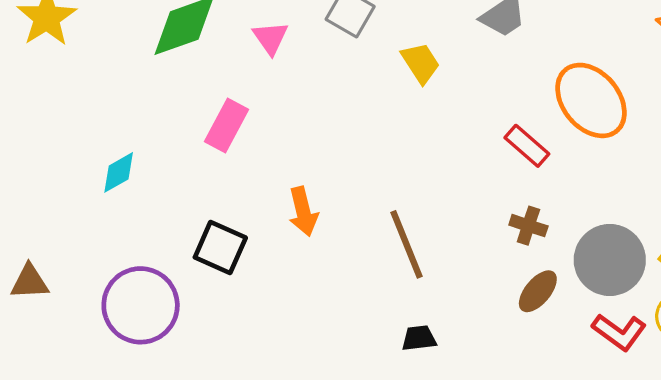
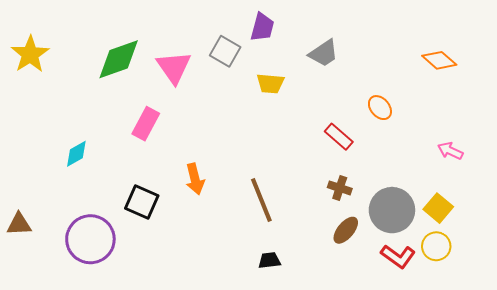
pink triangle: (270, 38) -> (174, 67), size x1.5
yellow trapezoid: (421, 63) -> (270, 83), turned 128
orange ellipse: (591, 100) -> (380, 108), size x0.5

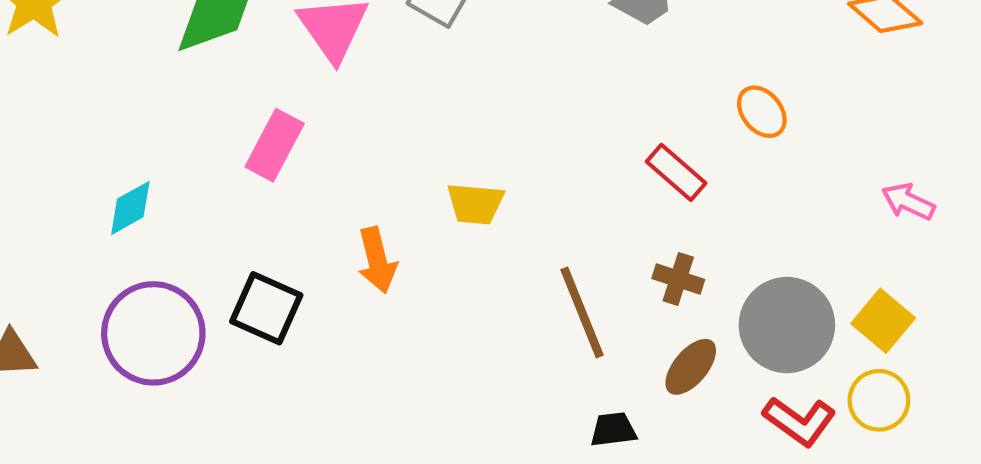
yellow trapezoid: (270, 83) -> (475, 204), moved
brown line: (261, 200) -> (582, 312), moved
purple circle: (90, 239) -> (153, 333), moved
black trapezoid: (269, 260) -> (613, 430), moved

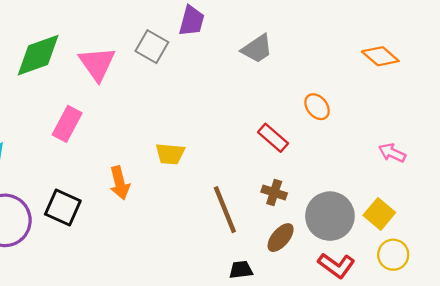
yellow circle: (879, 400) -> (393, 255), moved

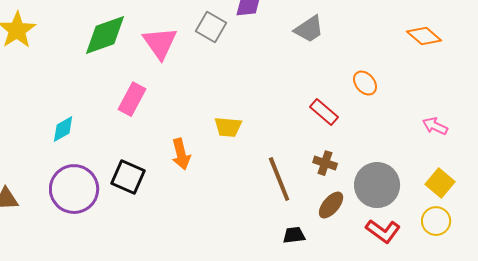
yellow square: (379, 214) -> (440, 183), moved

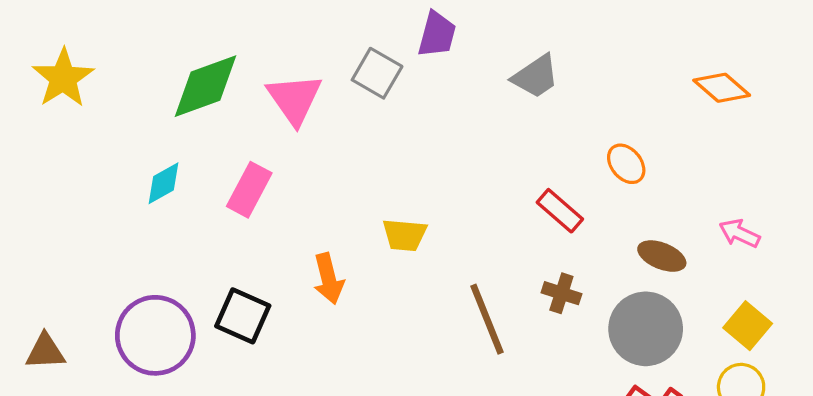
cyan diamond: (63, 129) -> (163, 183), moved
brown ellipse: (331, 205) -> (662, 256), moved, turned 72

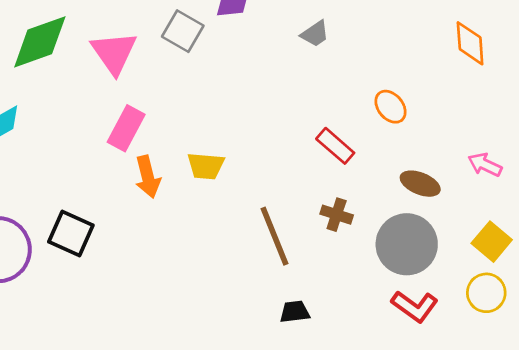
gray trapezoid: (536, 76) -> (315, 34), size x0.7
orange diamond: (722, 88) -> (470, 43), turned 45
pink rectangle: (249, 190) -> (126, 128), moved
orange arrow: (328, 279) -> (148, 177), moved

